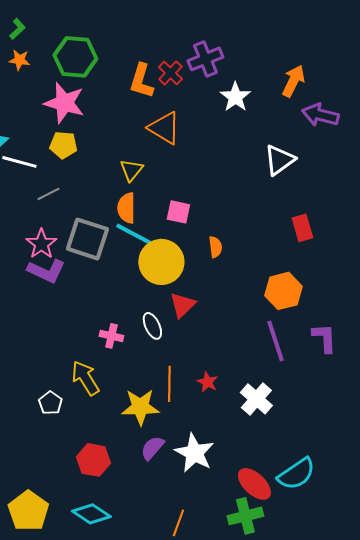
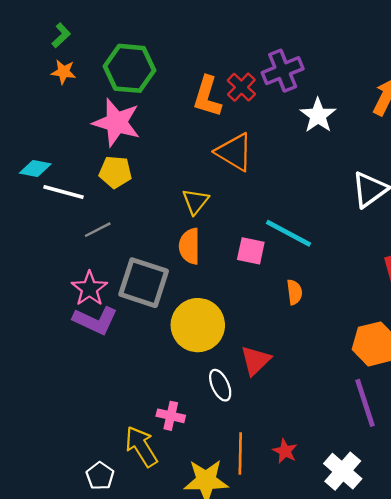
cyan line: (135, 235) -> (289, 233), moved
yellow circle: (161, 262) -> (198, 325), moved
pink cross: (111, 336) -> (171, 416), moved

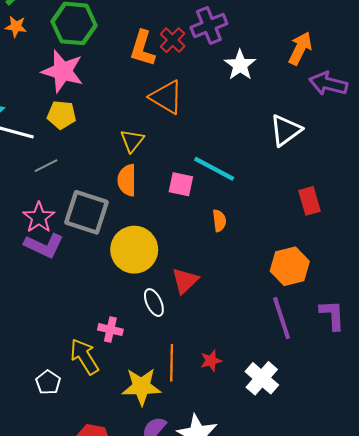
red star: (285, 451) -> (211, 361), turned 30

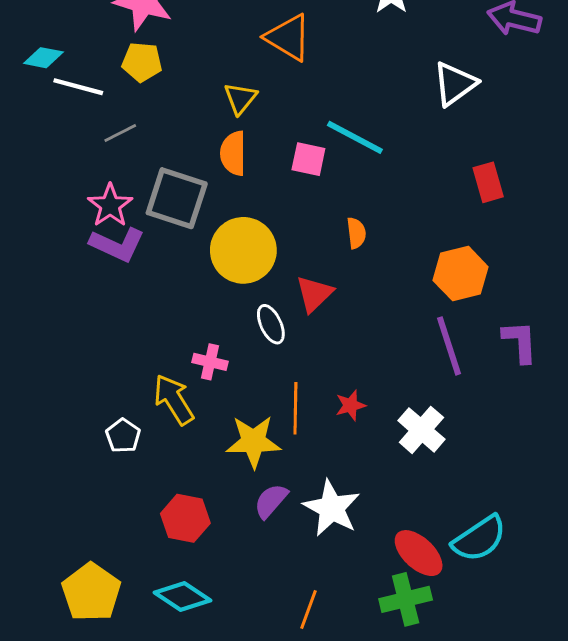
orange semicircle: (219, 221) -> (356, 233), moved

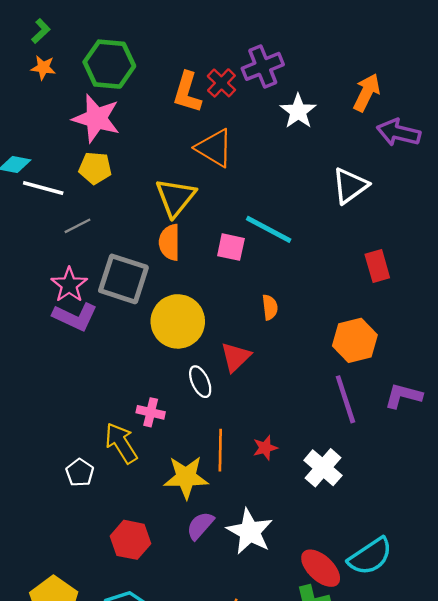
yellow triangle: (240, 98) -> (175, 197), size x1.5
purple L-shape: (520, 342) -> (403, 396), turned -72

